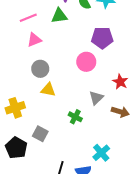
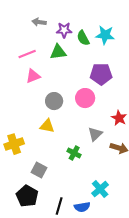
gray circle: (40, 69) -> (54, 101), moved
black pentagon: (16, 148) -> (27, 196), moved

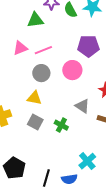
green triangle: (58, 52) -> (35, 20), moved
pink line: (27, 54) -> (43, 50), moved
gray triangle: (95, 134) -> (82, 106), turned -42
gray square: (39, 170) -> (35, 122), moved

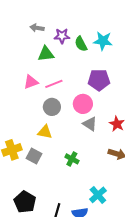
gray triangle: (82, 106) -> (90, 124), moved
gray square: (35, 122) -> (34, 156), moved

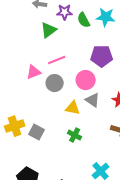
green triangle: (46, 54) -> (49, 30), turned -30
pink triangle: (31, 82) -> (34, 72), moved
yellow triangle: (45, 132) -> (73, 108), moved

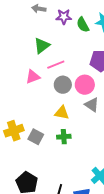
green triangle: (49, 30) -> (42, 46), moved
gray circle: (55, 83) -> (63, 85), moved
yellow triangle: (73, 108) -> (62, 113), moved
green cross: (75, 135) -> (64, 137), moved, turned -32

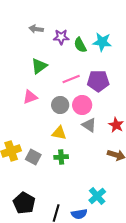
pink line: (56, 65) -> (71, 79), moved

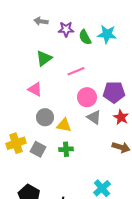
purple pentagon: (98, 81) -> (114, 92), moved
pink triangle: (30, 97) -> (35, 89), turned 49
gray circle: (60, 105) -> (45, 117), moved

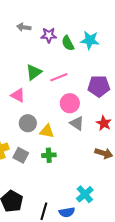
green triangle: (44, 58) -> (34, 72), moved
purple pentagon: (114, 92) -> (99, 86), moved

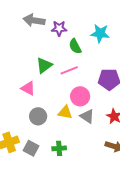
gray arrow: (24, 27) -> (34, 20), size x1.5
green semicircle: (68, 43) -> (75, 46), moved
yellow triangle: (47, 131) -> (65, 112), moved

